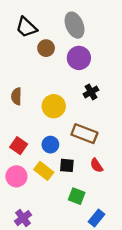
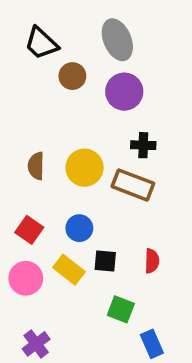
black cross: (91, 92) -> (143, 145), turned 32
brown semicircle: (16, 96) -> (36, 166), moved
brown rectangle: (84, 134) -> (133, 185), moved
red semicircle: (96, 165) -> (152, 261), turned -144
blue rectangle: (96, 218) -> (152, 344), turned -63

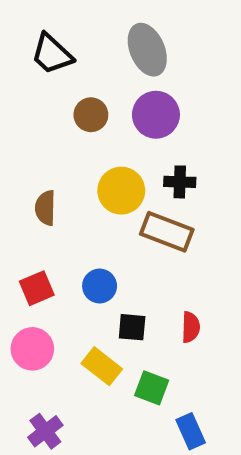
brown circle: (72, 76) -> (91, 115), moved
yellow circle: (85, 168) -> (121, 191), moved
red square: (29, 230) -> (37, 288), turned 32
yellow rectangle: (69, 270) -> (102, 366), moved

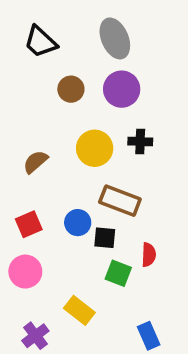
brown semicircle: (45, 208) -> (35, 162), turned 48
brown rectangle: (167, 232) -> (120, 201), moved
black square: (132, 327) -> (105, 238), moved
yellow rectangle: (102, 366) -> (79, 310), moved
green square: (152, 388) -> (118, 273), moved

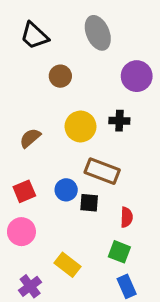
purple circle: (122, 89) -> (137, 76), moved
green square: (118, 273) -> (119, 252), moved

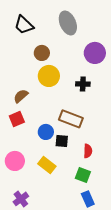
yellow circle: (81, 126) -> (49, 76), moved
red square: (24, 191) -> (17, 119), moved
yellow rectangle: (68, 265) -> (47, 165), moved

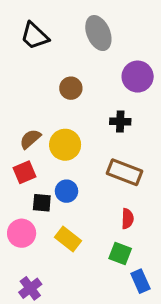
brown circle: (42, 53) -> (71, 88), moved
yellow circle: (49, 76) -> (65, 145), moved
brown rectangle: (71, 119) -> (125, 172), moved
black square: (62, 141) -> (42, 203), moved
blue rectangle: (88, 199) -> (140, 281), moved

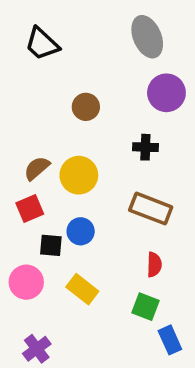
gray ellipse: (98, 33) -> (147, 37), moved

